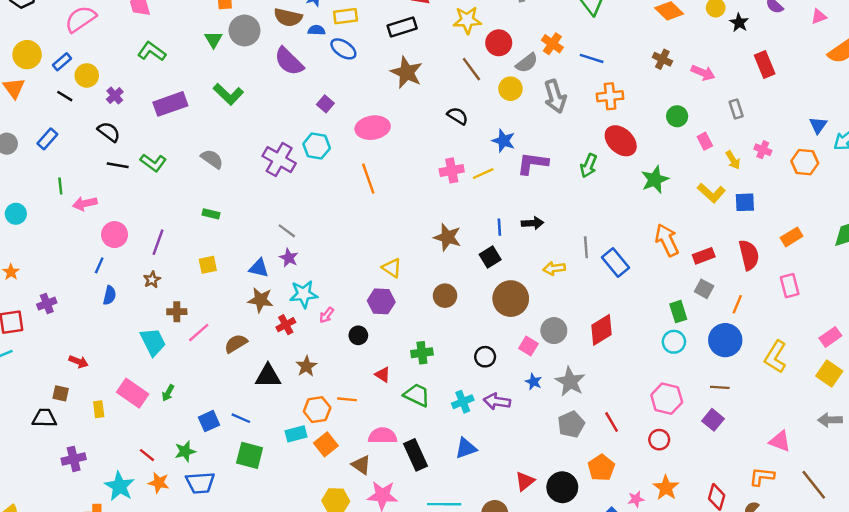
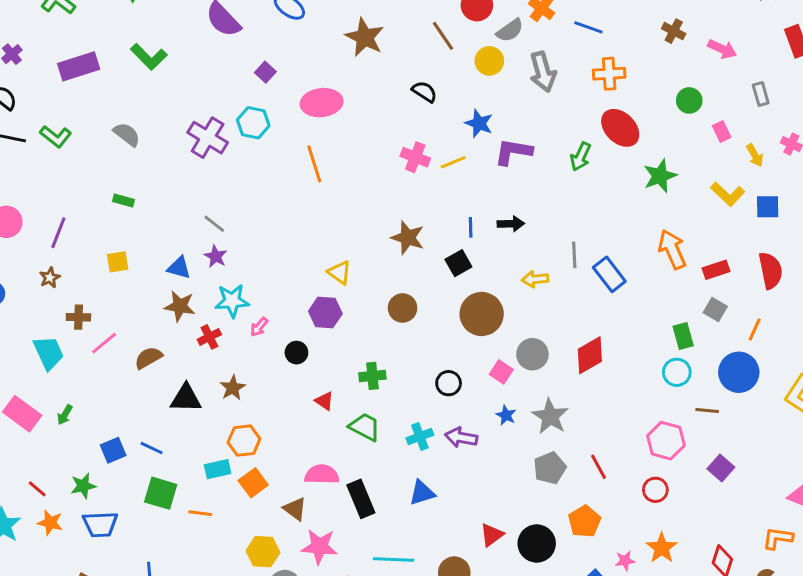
pink cross: (452, 170) -> (415, 157), turned 30
brown line: (720, 387) -> (707, 411), moved
orange line: (347, 399) -> (200, 513), moved

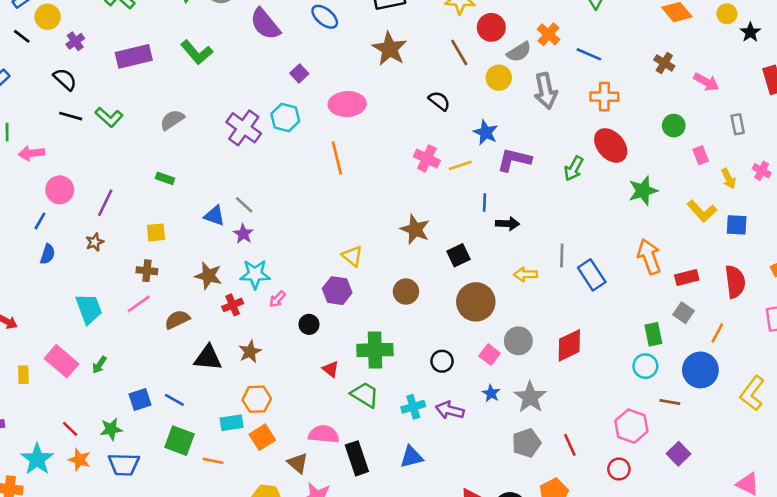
gray semicircle: (127, 134) -> (172, 120), turned -75
blue line: (471, 227) -> (484, 203), moved
blue triangle: (179, 268) -> (214, 216), moved
brown cross: (78, 317) -> (147, 271), moved
green cross: (372, 376) -> (375, 350), size x1.5

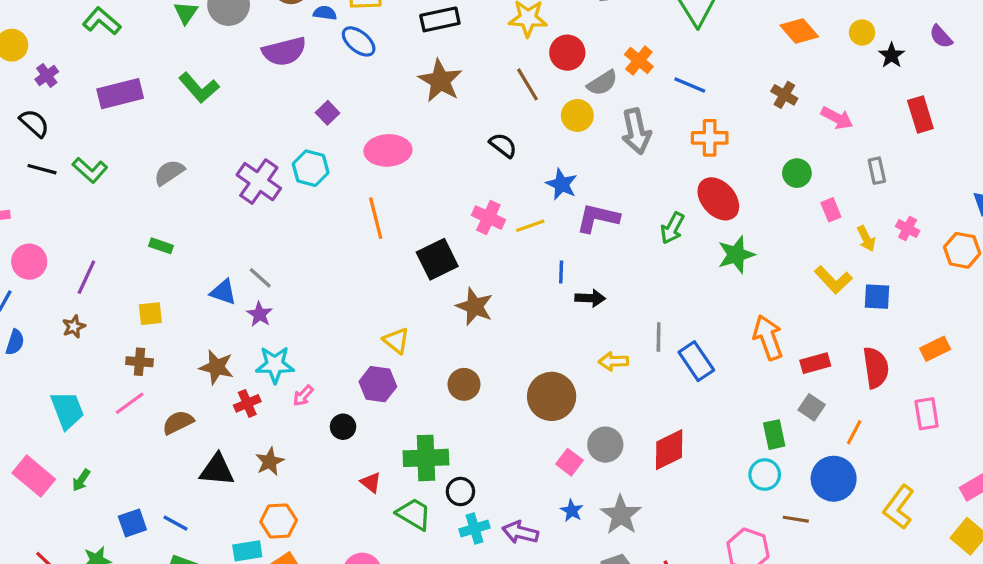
purple semicircle: (265, 24) -> (284, 51), turned -64
green star: (643, 191) -> (736, 255), moved
black square: (458, 255) -> (437, 259), moved, size x1.4
black circle: (442, 361) -> (460, 492), moved

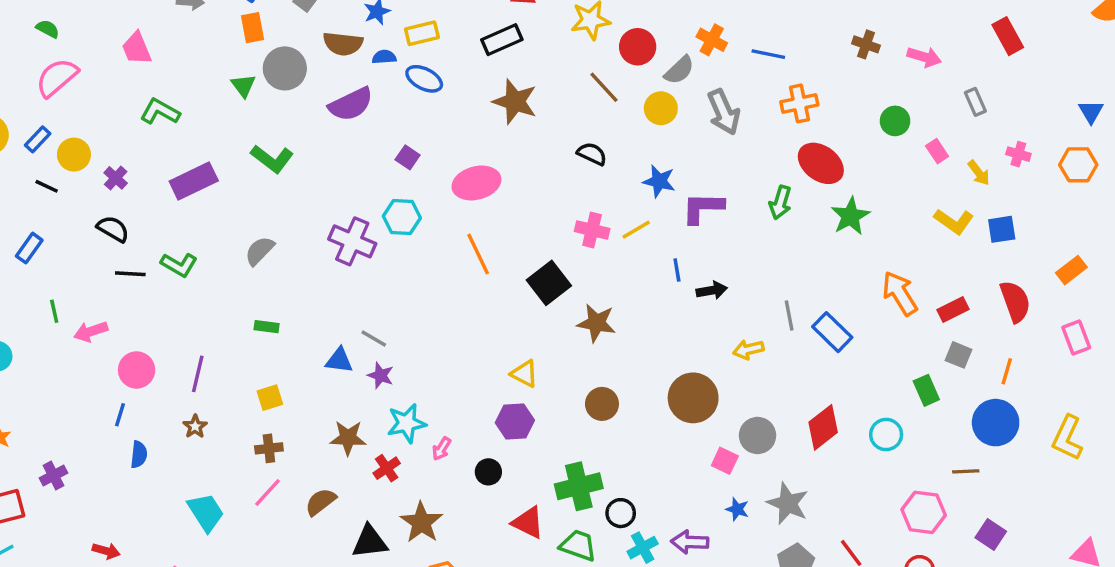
brown star: (270, 462) -> (421, 522), size x1.4
cyan circle: (765, 475) -> (886, 435), moved
red triangle: (371, 482) -> (528, 522), size x1.5

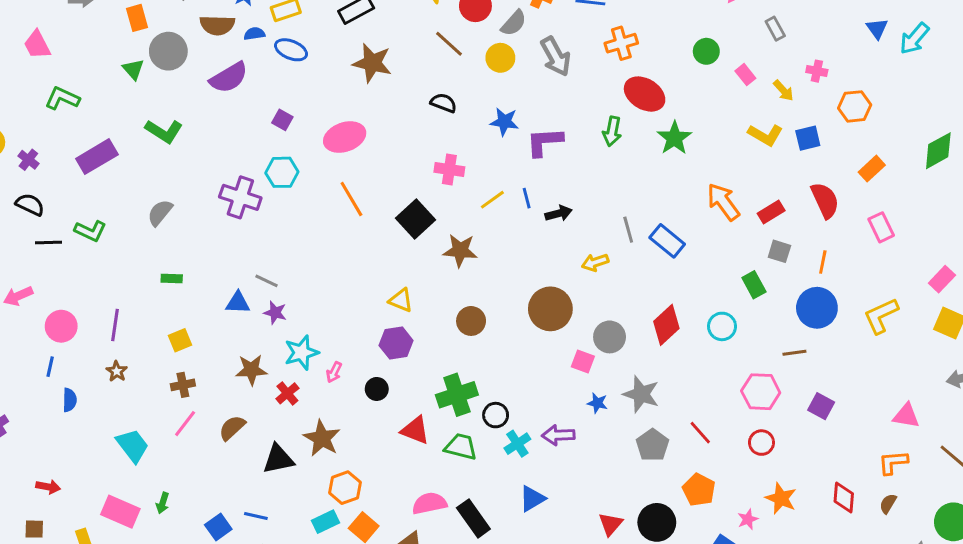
orange hexagon: (1078, 165) -> (855, 106), moved
yellow line: (636, 230) -> (492, 200), moved
yellow L-shape: (1067, 438) -> (881, 316), turned 45

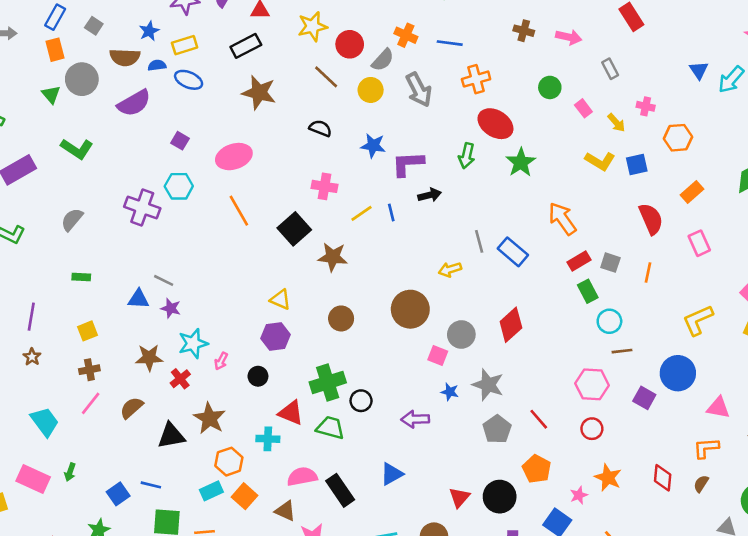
red rectangle: (771, 212) -> (579, 261), moved
black arrow: (559, 213) -> (430, 195), moved
blue circle: (817, 308) -> (678, 373), moved
cyan circle: (722, 326) -> (609, 321), moved
cyan cross: (517, 444) -> (268, 439), moved, turned 35

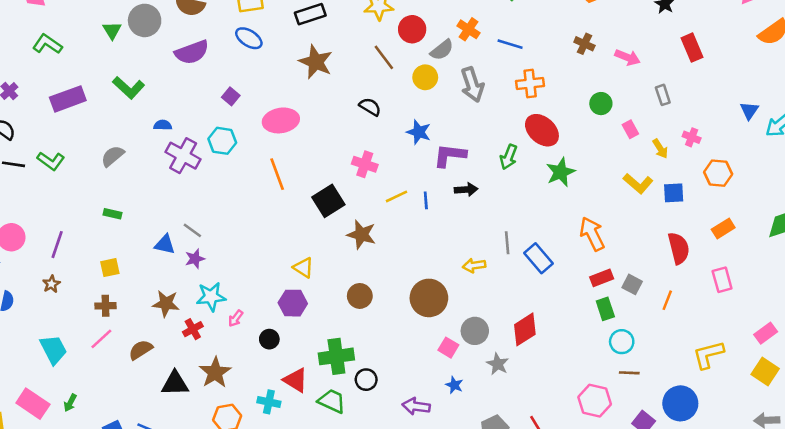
blue semicircle: (157, 65) -> (163, 125), moved
purple star: (171, 308) -> (195, 259), turned 30
gray star: (488, 385) -> (498, 364), moved, size x0.7

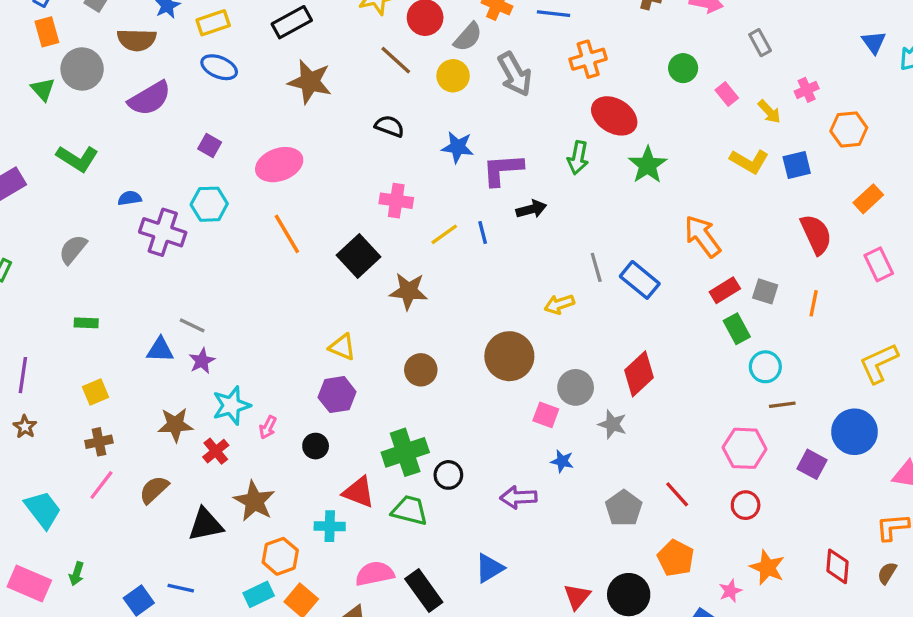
pink cross: (692, 137) -> (807, 90), turned -36

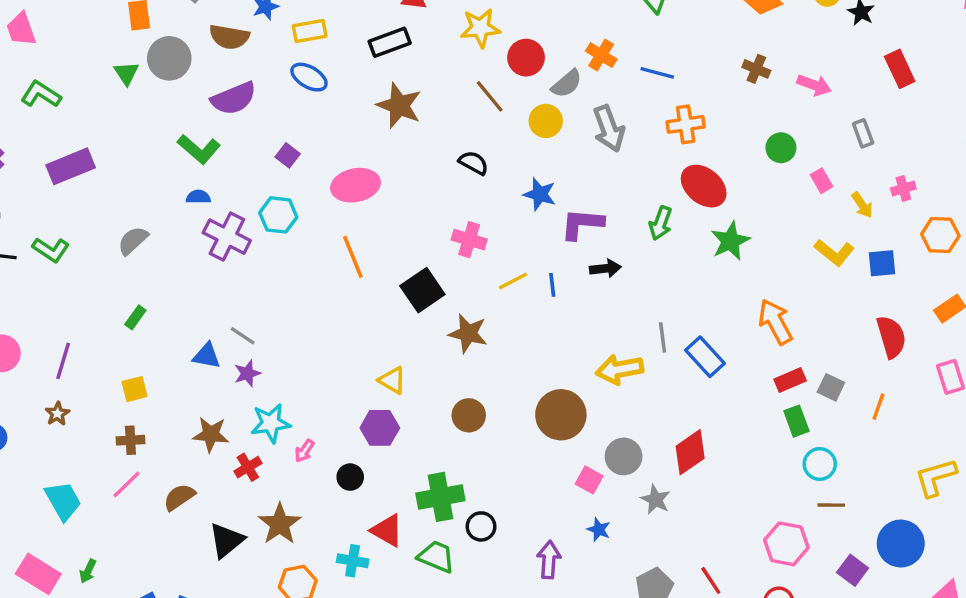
green L-shape: (77, 158) -> (199, 149), moved
yellow arrow: (559, 304) -> (619, 369), size x1.5
green rectangle: (86, 323) -> (135, 317), turned -65
purple arrow: (518, 497) -> (549, 560), turned 88
black triangle: (206, 525) -> (227, 540), turned -36

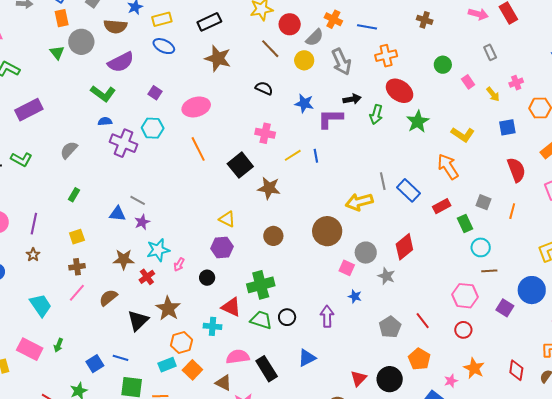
pink arrow: (814, 85) -> (478, 14), moved
yellow L-shape: (834, 253) -> (463, 134), moved
black arrow: (605, 268) -> (352, 99), moved
red rectangle: (790, 380) -> (442, 206), moved
black circle: (481, 526) -> (287, 317), moved

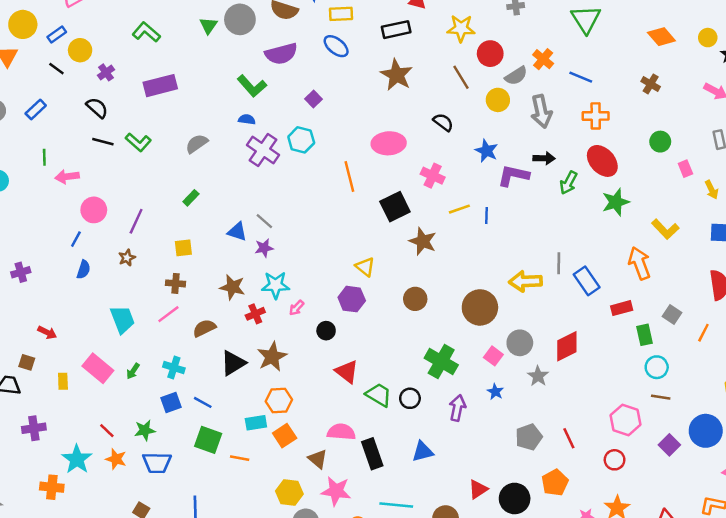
pink ellipse: (196, 107) -> (389, 143), moved
green cross: (261, 285) -> (441, 361), moved, turned 32
cyan cross: (213, 326) -> (174, 368), moved

